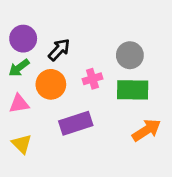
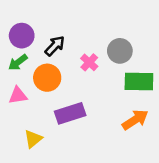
pink cross: (92, 79) -> (89, 62), moved, turned -30
green rectangle: (133, 90) -> (139, 82), moved
yellow triangle: (22, 144) -> (33, 139), moved, turned 36

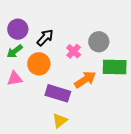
purple rectangle: (70, 113) -> (58, 93), turned 35
orange arrow: (135, 120) -> (85, 80), moved
yellow triangle: (33, 139) -> (60, 121), moved

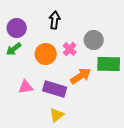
black arrow: (45, 38) -> (55, 20), moved, turned -36
orange circle: (39, 64) -> (46, 54), moved
pink triangle: (15, 79) -> (26, 87), moved

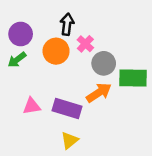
gray circle: (94, 40) -> (104, 63), moved
pink cross: (70, 49) -> (85, 44), moved
orange circle: (46, 54) -> (56, 51), moved

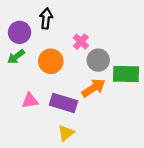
black arrow: (67, 24) -> (46, 18), moved
orange circle: (56, 51) -> (51, 61), moved

